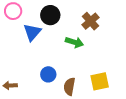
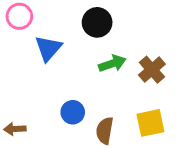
black circle: (50, 15) -> (97, 22), moved
brown cross: (91, 21) -> (152, 70), moved
green arrow: (74, 42) -> (112, 64), turned -36

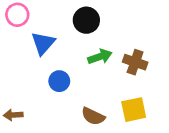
brown cross: (152, 70) -> (135, 62), turned -30
blue circle: (73, 112) -> (59, 81), moved
brown semicircle: (105, 131) -> (93, 116), turned -75

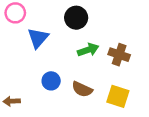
blue circle: (59, 81) -> (51, 81), moved
yellow square: (134, 110) -> (118, 96), turned 30
brown semicircle: (93, 116) -> (82, 89), moved

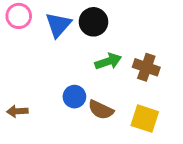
blue triangle: (38, 38) -> (58, 25), moved
blue circle: (51, 81) -> (74, 97), moved
brown arrow: (12, 101) -> (17, 111), moved

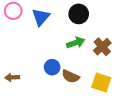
black circle: (93, 22) -> (79, 14), moved
brown cross: (146, 67) -> (102, 47), turned 30

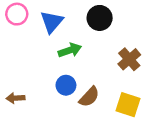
green arrow: (76, 43) -> (70, 50), moved
brown semicircle: (71, 76) -> (89, 97), turned -72

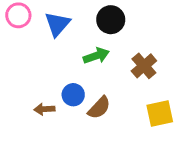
green arrow: (70, 50) -> (96, 56), moved
brown arrow: (15, 98) -> (44, 109), moved
yellow square: (128, 105) -> (160, 113), moved, turned -30

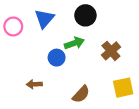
pink circle: (18, 15) -> (13, 26), moved
blue circle: (73, 95) -> (57, 58), moved
brown semicircle: (99, 108) -> (81, 94), moved

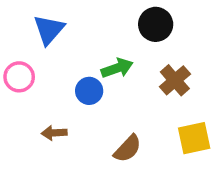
black circle: (85, 15) -> (156, 24), moved
blue triangle: (44, 19) -> (49, 30), moved
pink circle: (13, 26) -> (19, 77), moved

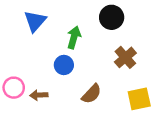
green arrow: (117, 68) -> (74, 37), moved, turned -55
pink circle: (19, 77) -> (14, 88), moved
brown semicircle: (128, 149) -> (92, 94), moved

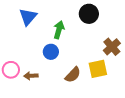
brown cross: (125, 57) -> (112, 47), moved
yellow square: (139, 99) -> (98, 69), moved

